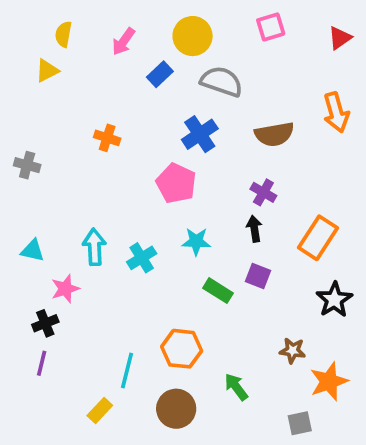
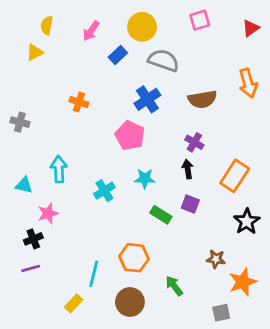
cyan arrow: (94, 247) -> (59, 169), moved
purple line: (42, 363) -> (31, 268), turned 60

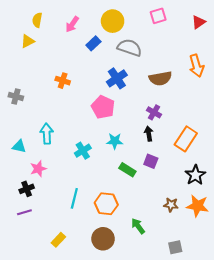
cyan line: (94, 274) -> (74, 198), moved
orange star: (243, 282) -> (198, 206), moved, turned 30

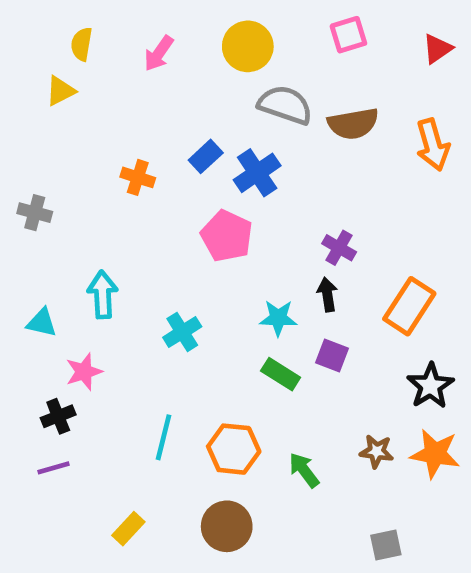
blue rectangle: (93, 43) -> (206, 156), moved
brown semicircle: (160, 78) -> (353, 124), moved
cyan star: (115, 141) -> (278, 318), moved
green arrow: (138, 226) -> (304, 470), moved

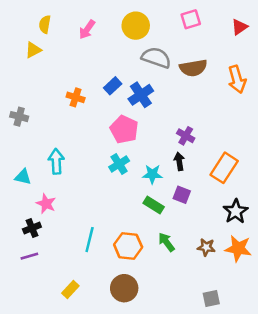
cyan cross: (182, 332) -> (119, 164), moved
pink star: (84, 372) -> (46, 204), turned -30
green arrow: (304, 470) -> (166, 242), moved

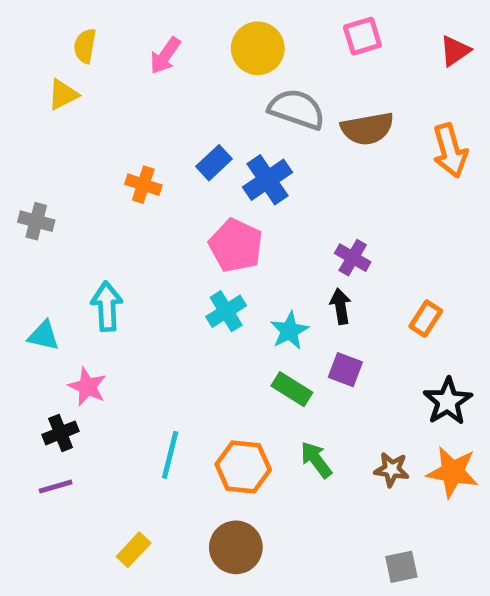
orange rectangle: (224, 168) -> (426, 319), size x0.6
cyan star: (152, 174) -> (289, 331), turned -30

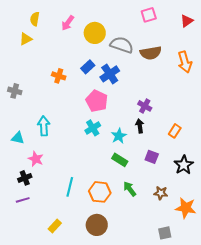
yellow circle: (258, 48) -> (95, 33), moved
purple square: (345, 370) -> (152, 157), moved
orange star: (453, 472) -> (186, 208), moved

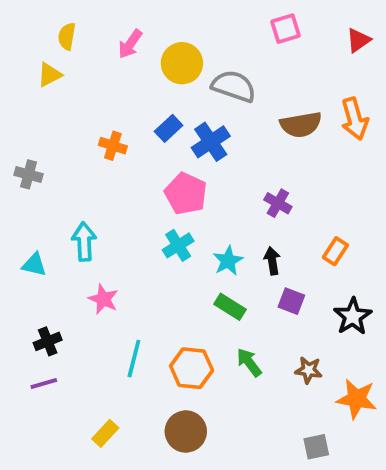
brown semicircle: (151, 53) -> (301, 125), moved
black arrow: (140, 126) -> (272, 261), moved
pink star: (36, 159) -> (103, 299), moved

